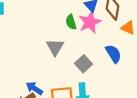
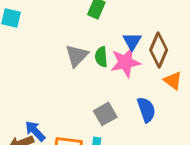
gray triangle: (55, 47) -> (77, 56), moved

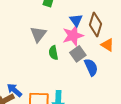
green semicircle: (101, 57) -> (53, 53), moved
gray square: (105, 114) -> (78, 54), moved

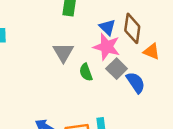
pink star: (73, 36) -> (107, 47), turned -30

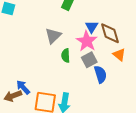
brown diamond: (132, 28) -> (110, 33), turned -40

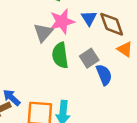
pink star: (87, 41) -> (62, 21), moved, turned 30
green semicircle: (66, 56) -> (60, 55), size x1.5

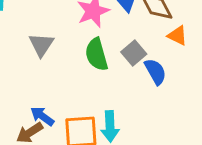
gray triangle: (43, 33) -> (41, 45), moved

